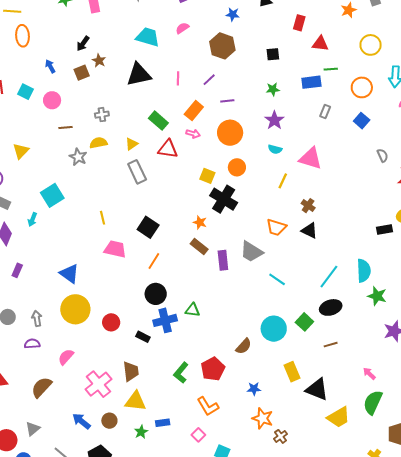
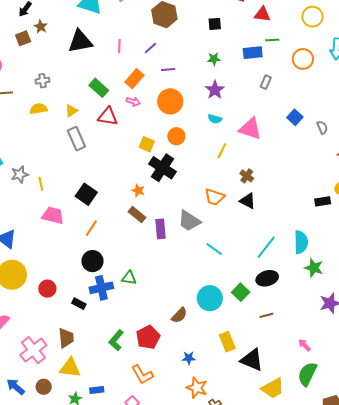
blue square: (362, 121) -> (295, 117), moved
gray star: (78, 157) -> (20, 174), moved, turned 30

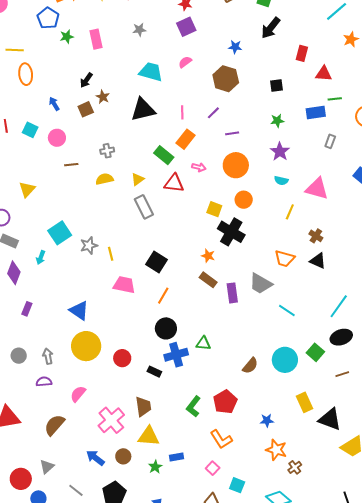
orange rectangle: (134, 79) -> (185, 139), moved
brown semicircle: (179, 315) -> (250, 366), moved

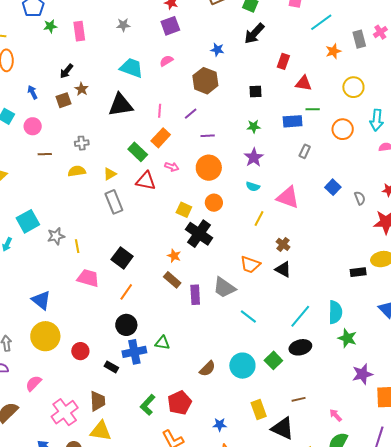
brown line: (342, 374) -> (299, 399), moved

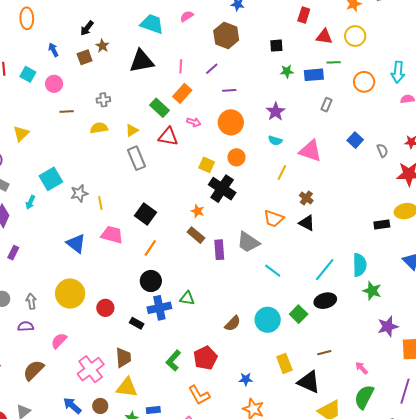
yellow circle: (353, 87) -> (355, 36), moved
green star: (254, 126) -> (287, 71), moved
blue triangle: (41, 300) -> (76, 243), moved

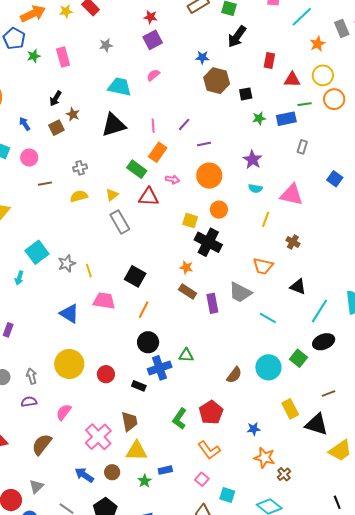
brown hexagon: (226, 35) -> (217, 81), moved
orange circle: (364, 82) -> (334, 99), moved
black triangle: (307, 223) -> (298, 287), moved

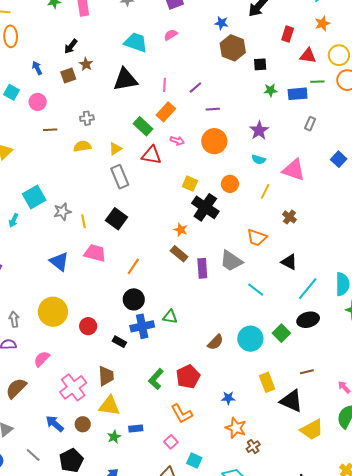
orange star: (318, 44) -> (322, 23), moved
orange circle: (219, 210) -> (230, 184), moved
black square: (135, 276) -> (116, 219), moved

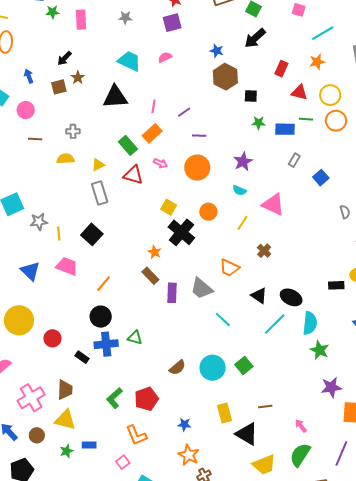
blue square: (339, 159) -> (321, 178), moved
black ellipse: (308, 320) -> (291, 297), moved, turned 35

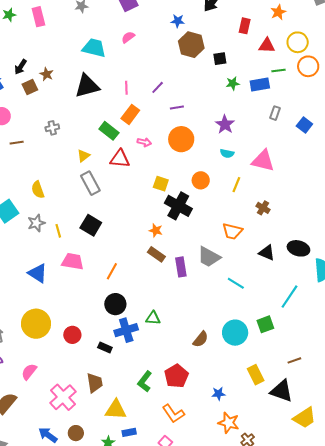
black arrow: (64, 58) -> (21, 67), moved
yellow semicircle: (66, 159) -> (38, 190), moved, turned -96
cyan line: (275, 324) -> (290, 297), moved
green square: (244, 365) -> (265, 324), turned 30
yellow triangle: (65, 420) -> (116, 410), moved

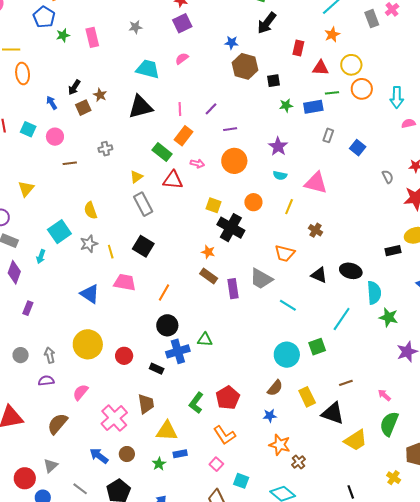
brown semicircle: (201, 339) -> (275, 388), moved

